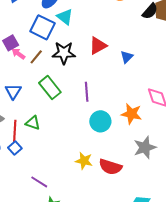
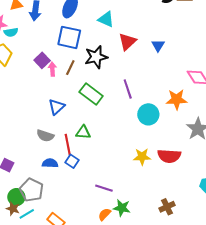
cyan triangle: (65, 17) -> (106, 19), moved
pink arrow: (18, 54) -> (52, 69), turned 64
blue triangle: (13, 91) -> (56, 107), turned 30

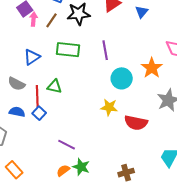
green rectangle: (91, 94) -> (68, 50), turned -40
orange star: (177, 99) -> (152, 68), turned 30
yellow star: (142, 157) -> (109, 107), moved

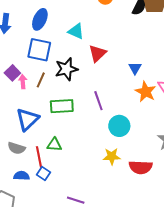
blue triangle: (142, 12) -> (135, 68), moved
blue triangle: (32, 57) -> (27, 119), size x1.4
orange star: (152, 68) -> (146, 92), moved

